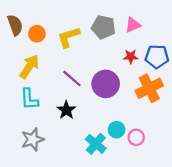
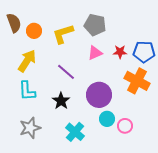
pink triangle: (133, 25) -> (95, 53), moved
purple circle: (106, 84) -> (99, 95), moved
orange cross: (149, 88) -> (137, 81), turned -35
cyan cross: (96, 144) -> (75, 132), moved

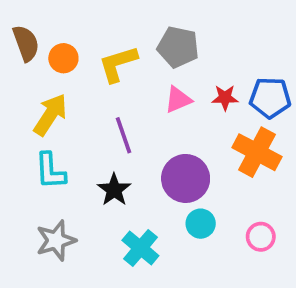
purple line: (66, 72) -> (124, 135), turned 30
pink circle: (125, 126) -> (261, 237), moved

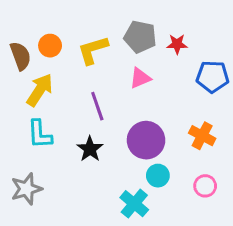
brown semicircle: (26, 43) -> (20, 56), moved
red star: (225, 98) -> (177, 44), moved
orange cross: (257, 152) -> (202, 136), moved, size x0.7
gray star: (56, 240) -> (26, 189), moved
cyan cross: (140, 248) -> (134, 204), moved

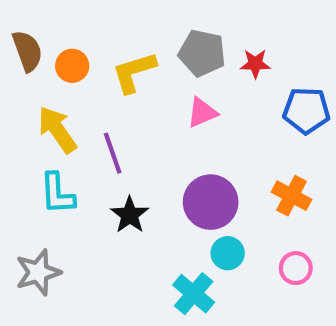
brown semicircle: (20, 56) -> (27, 51), moved
yellow arrow: (40, 90) -> (57, 130), turned -68
purple line: (97, 106) -> (113, 153), moved

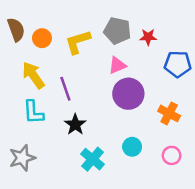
purple circle: (211, 202) -> (128, 94), moved
cyan cross: (194, 294) -> (93, 159), moved

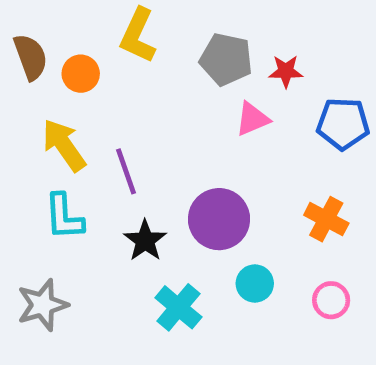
yellow L-shape: (78, 42) -> (138, 35), moved, turned -48
pink triangle: (117, 65) -> (252, 119), moved
purple circle: (128, 94) -> (219, 219), moved

